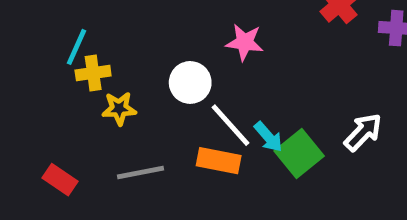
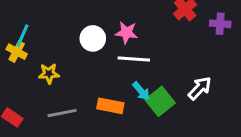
yellow cross: (93, 73) -> (17, 52), moved, turned 36
white circle: (190, 82) -> (93, 38), moved
white line: (230, 125) -> (134, 59), moved, turned -44

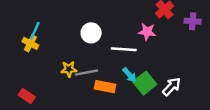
pink star: (126, 33) -> (147, 32), moved
yellow star: (49, 74) -> (69, 69), moved
white arrow: (200, 88) -> (172, 87), moved
gray line: (62, 113) -> (86, 73), moved

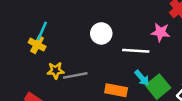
yellow star: (69, 69) -> (56, 70), moved
gray line: (86, 73) -> (75, 75), moved

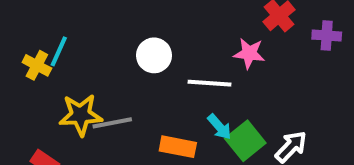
yellow cross: (37, 45) -> (37, 65), moved
yellow star: (56, 70) -> (81, 115), size x1.5

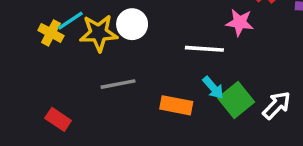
cyan line: (59, 51) -> (70, 21), turned 32
white circle: (154, 55) -> (132, 24), moved
yellow star: (81, 115) -> (99, 33), moved

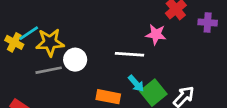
white circle: (132, 24) -> (75, 60), moved
gray line: (118, 84) -> (49, 70), moved

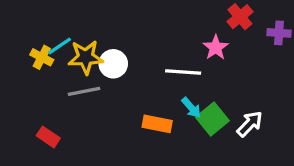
pink star: (156, 34) -> (216, 48), turned 30
white circle: (75, 60) -> (113, 64), moved

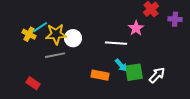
green square: (212, 119) -> (134, 72), turned 30

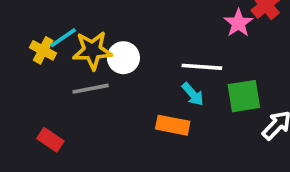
pink star: (136, 28) -> (238, 23), moved
cyan arrow: (121, 65) -> (193, 94), moved
green square: (134, 72) -> (244, 96), moved

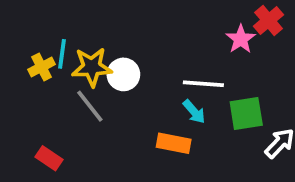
cyan line: (63, 38) -> (62, 54), turned -48
yellow cross: (43, 50) -> (42, 67), turned 35
gray line: (91, 89) -> (90, 106), turned 63

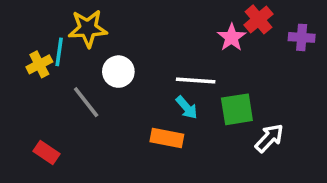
yellow star: (92, 67) -> (88, 28), moved

